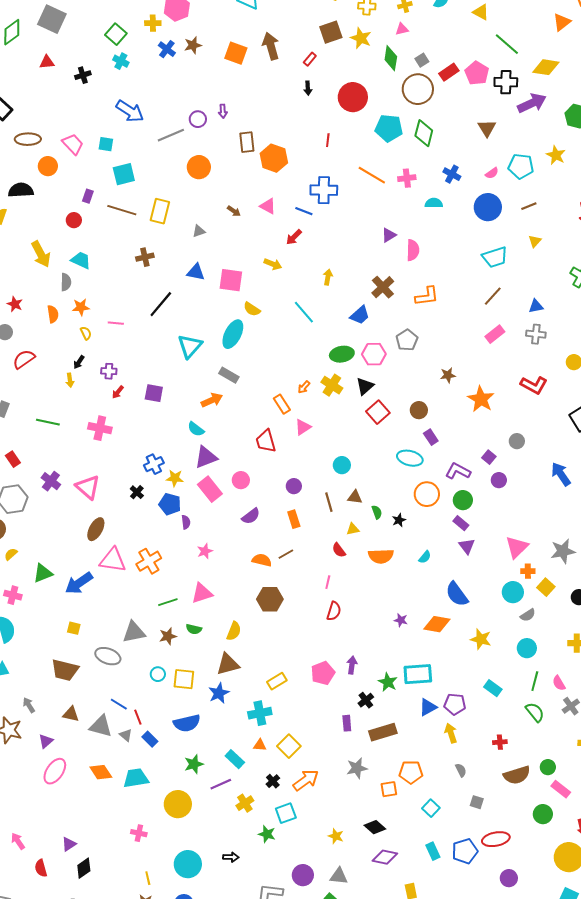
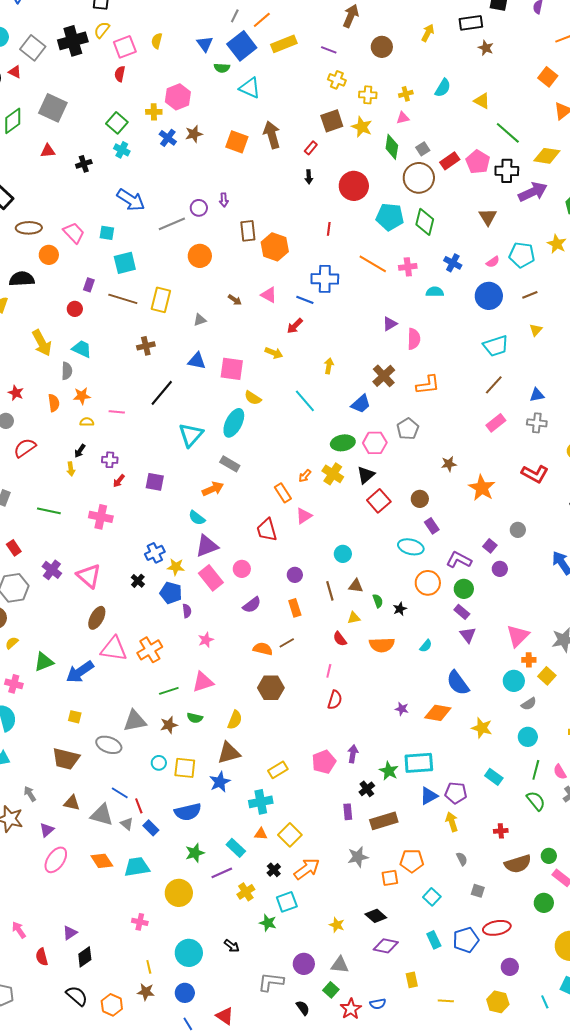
yellow semicircle: (86, 333) -> (87, 422), turned -64
black arrow: (231, 857) -> (232, 946), turned 35

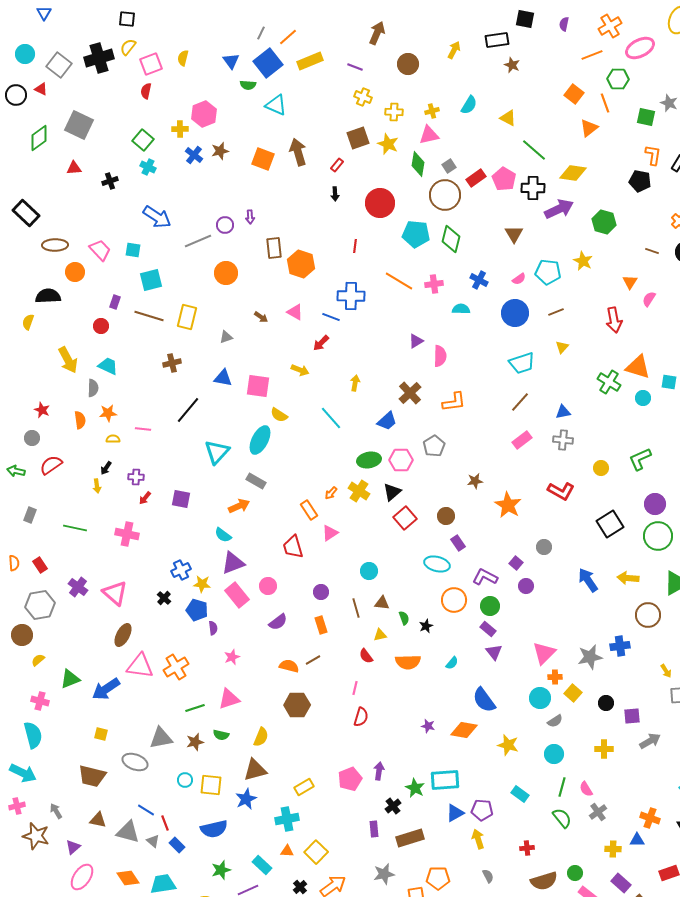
pink triangle: (403, 118) -> (429, 135), size x1.5

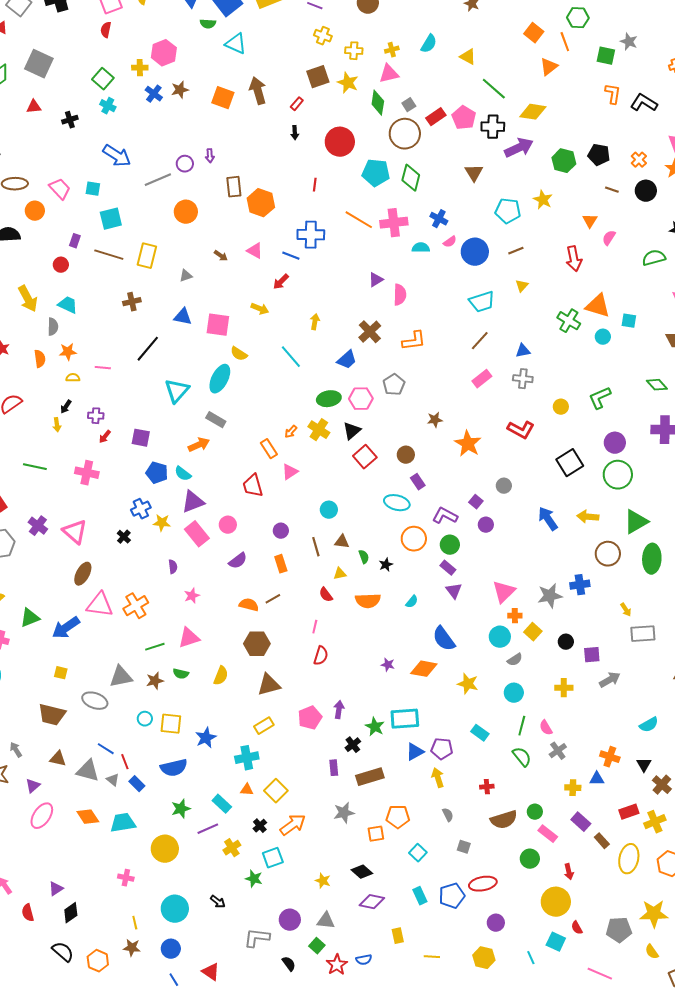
black pentagon: (640, 181) -> (599, 155), moved
pink semicircle: (519, 279) -> (450, 242), moved
pink cross: (434, 284) -> (394, 223), size x1.5
blue pentagon: (197, 610) -> (157, 473), moved
brown triangle: (255, 770) -> (269, 685), moved

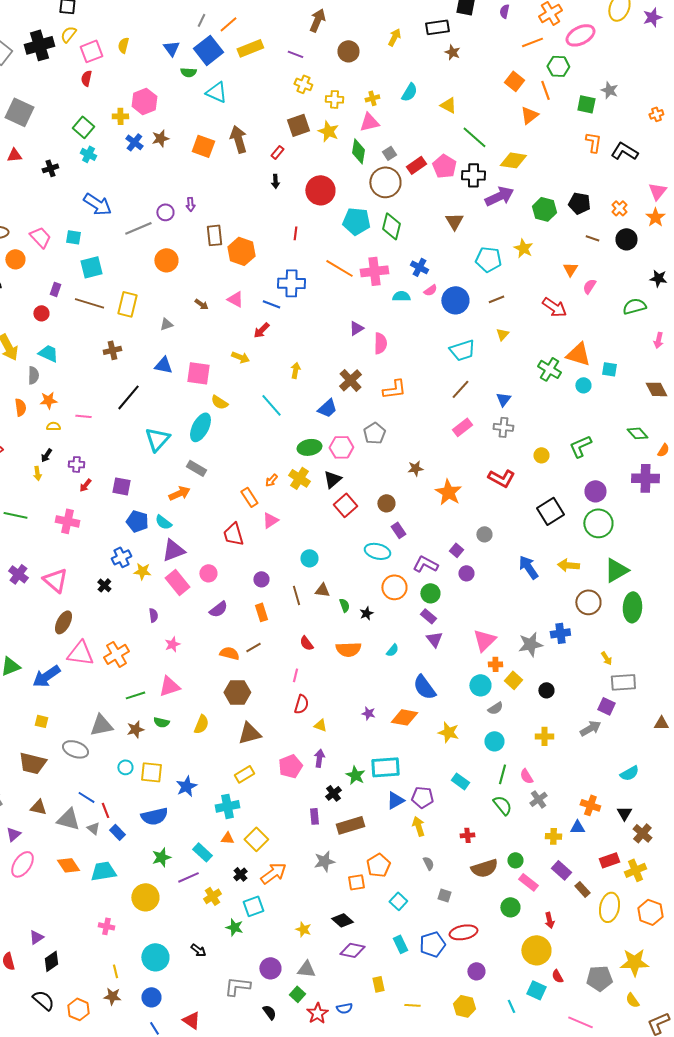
red arrow: (574, 259) -> (554, 307), turned -45
blue triangle: (523, 351) -> (503, 399), turned -42
yellow triangle: (340, 574) -> (320, 725), moved, turned 32
purple square: (592, 655) -> (606, 706), moved, turned 30
orange pentagon: (398, 817) -> (378, 865), turned -30

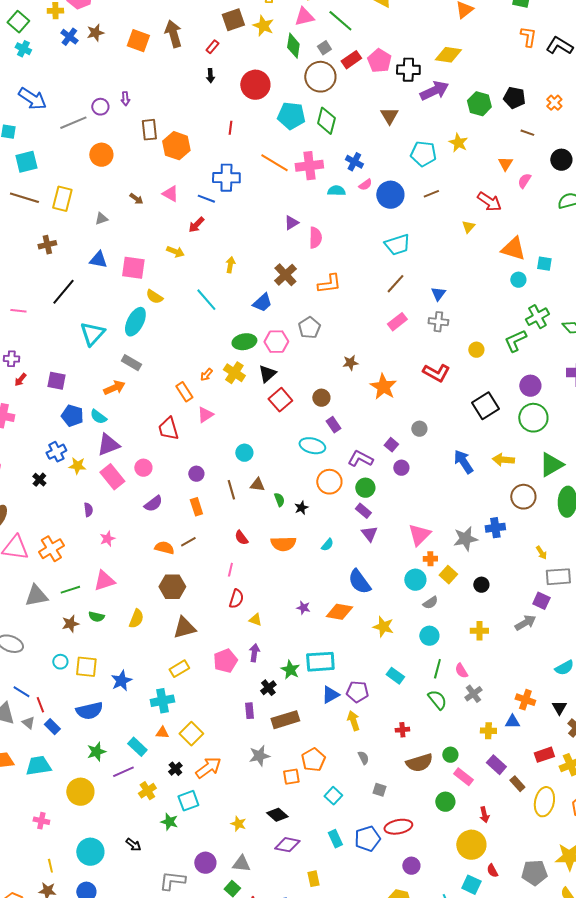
green line: (474, 137) -> (340, 21), moved
black circle: (626, 239) -> (561, 160), moved
yellow triangle: (502, 334) -> (468, 227), moved
green cross: (549, 369) -> (537, 317), moved, turned 30
gray triangle: (101, 725) -> (36, 596), moved

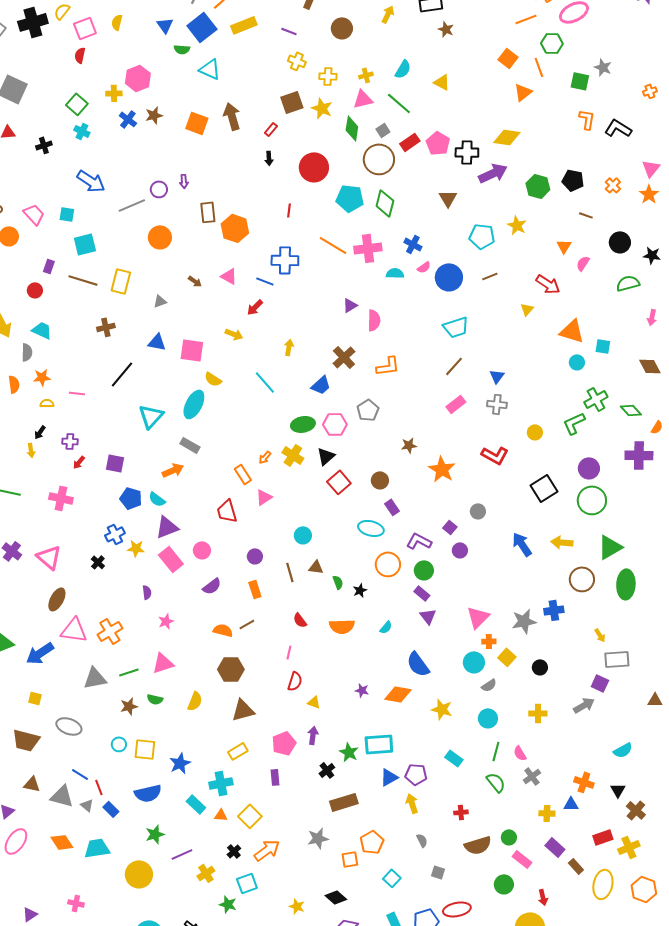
purple rectangle: (249, 711) -> (275, 777), moved
cyan rectangle: (137, 747) -> (196, 804), moved
pink cross: (41, 821) -> (76, 903), moved

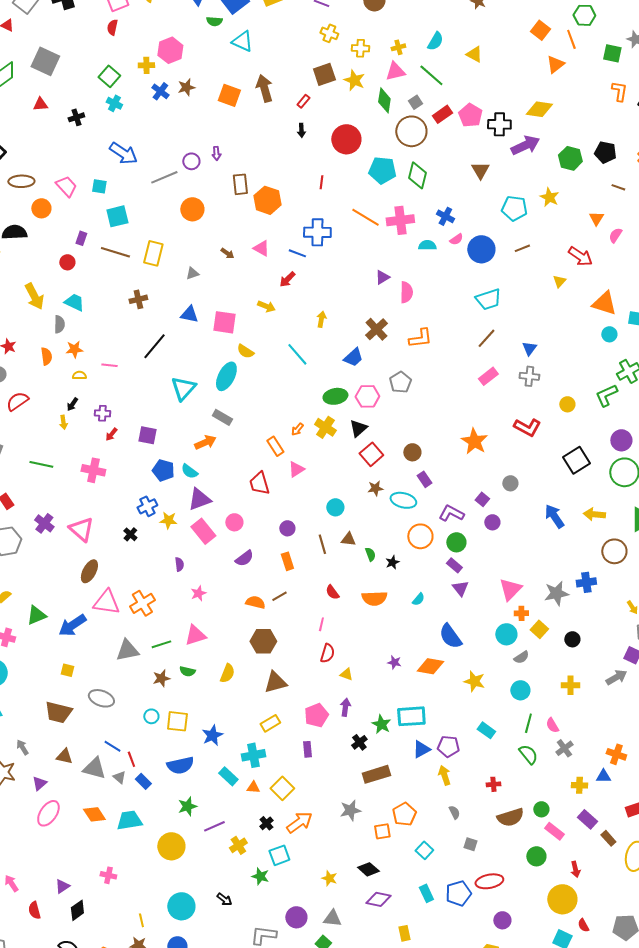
brown star: (409, 445) -> (375, 488), moved

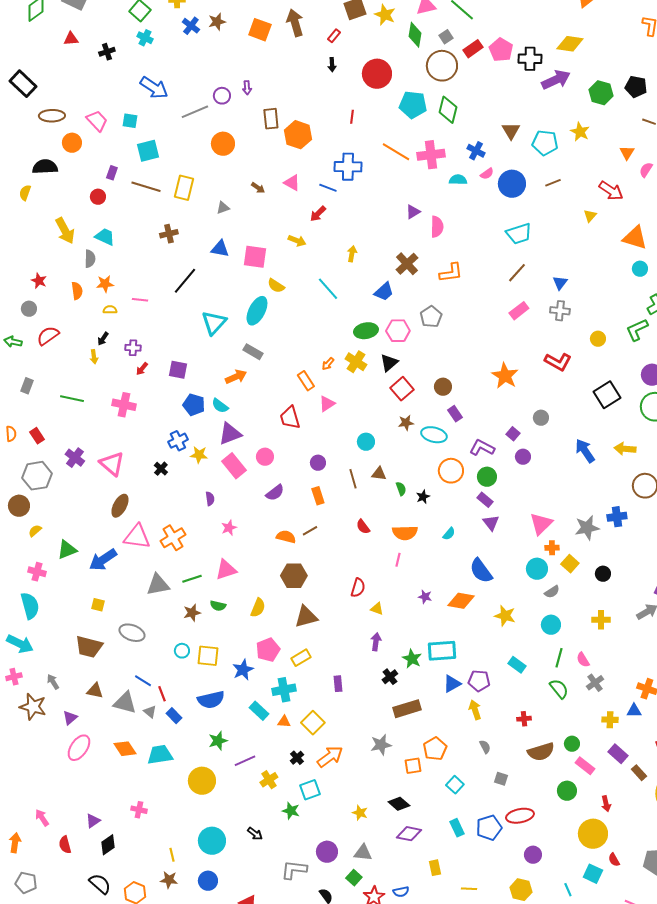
brown triangle: (480, 170) -> (511, 131), moved
pink line: (321, 624) -> (398, 560), moved
pink pentagon: (316, 715) -> (268, 650), moved

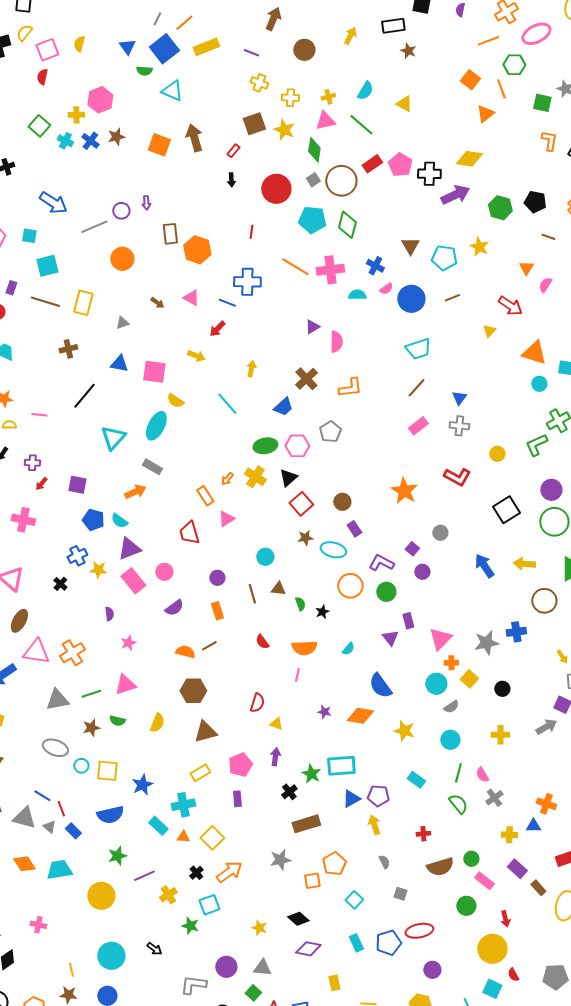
gray square: (446, 37) -> (313, 180), moved
cyan cross: (145, 38) -> (65, 141), moved
purple rectangle: (485, 500) -> (408, 621), moved, turned 35
gray ellipse: (132, 633) -> (55, 748), moved
pink pentagon: (268, 650) -> (240, 765), moved

